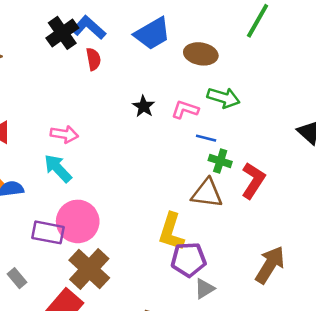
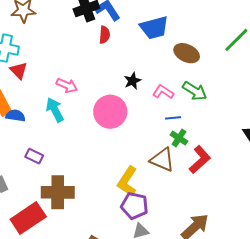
blue line: (206, 138) -> (173, 118), turned -35
pink circle: (78, 221) -> (110, 112), moved
purple rectangle: (48, 232) -> (34, 156), size x0.7
brown cross: (89, 269) -> (58, 192), turned 32

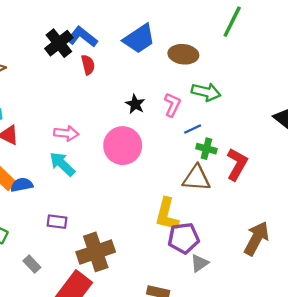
pink L-shape: (163, 92) -> (172, 105), turned 100

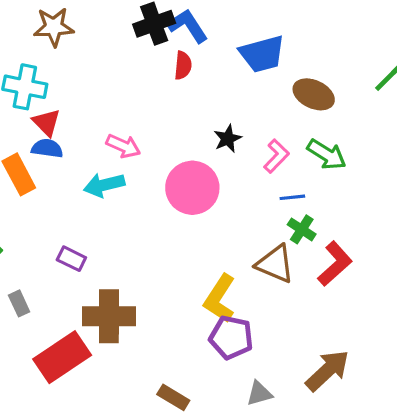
cyan arrow: (62, 164) -> (104, 185), turned -76
blue semicircle: (22, 185) -> (47, 148), moved
gray triangle: (199, 263) -> (259, 393), moved

